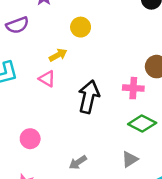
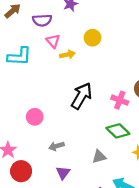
pink triangle: (47, 79) -> (53, 41), moved
pink circle: (30, 139) -> (35, 117), moved

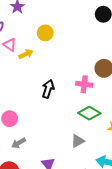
black arrow: (82, 96) -> (48, 89), size x0.7
gray arrow: (56, 146) -> (19, 143), moved

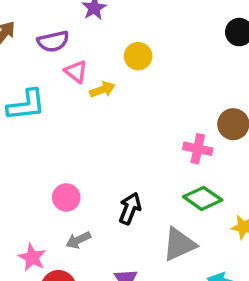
black arrow: (48, 89) -> (130, 209), moved
gray triangle: (78, 141) -> (179, 244), size x1.5

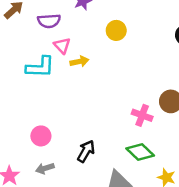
yellow circle: (138, 56) -> (116, 30), moved
cyan L-shape: (26, 105) -> (40, 67), moved

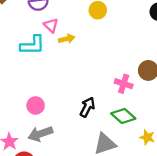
black arrow: (86, 151) -> (87, 107), moved
gray arrow: (45, 168) -> (40, 134), size x1.5

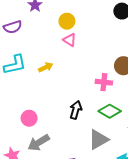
pink triangle: (51, 25) -> (70, 40), moved
yellow arrow: (67, 39) -> (46, 67), moved

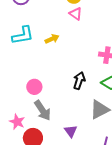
gray arrow: (39, 143) -> (43, 110), turned -95

